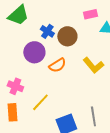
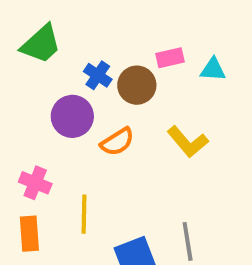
pink rectangle: (90, 14) -> (170, 58), moved
yellow line: (40, 102) -> (84, 214), turned -42

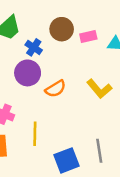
blue cross: (98, 75) -> (34, 47), moved
brown circle: (137, 85) -> (62, 29), moved

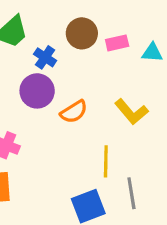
yellow line: (35, 134) -> (106, 161), moved

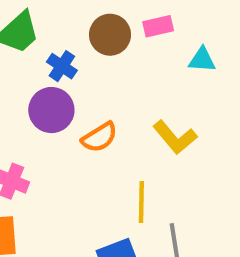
pink rectangle: (117, 43) -> (158, 26), moved

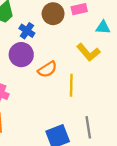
yellow L-shape: (175, 137) -> (88, 52), moved
yellow line: (141, 202) -> (71, 85), moved

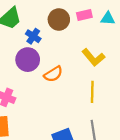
cyan triangle: (103, 27) -> (108, 18), moved
yellow line: (71, 85) -> (92, 92), moved

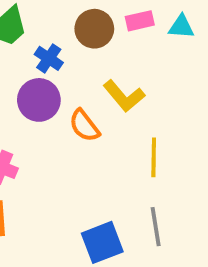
yellow L-shape: (93, 57) -> (124, 96), moved
orange semicircle: (53, 74) -> (84, 126), turned 84

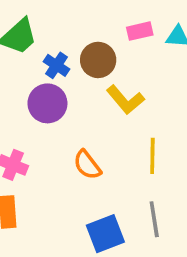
brown circle: (94, 29) -> (98, 60), moved
orange semicircle: (84, 126) -> (87, 165), moved

